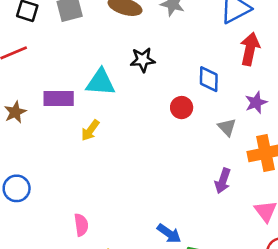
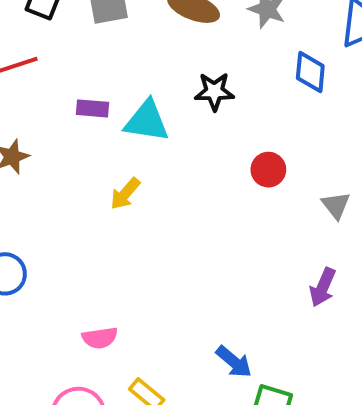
blue diamond: (209, 79) -> (310, 72), moved
purple rectangle: (59, 98) -> (92, 108), moved, size x0.7
pink semicircle: (81, 225) -> (100, 338), turned 85

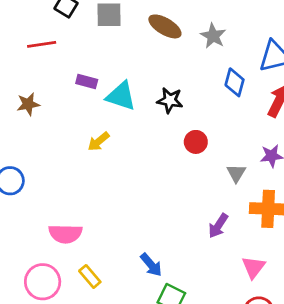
black star: (214, 91) -> (170, 100), moved
pink semicircle: (100, 338) -> (65, 234), size x1.4

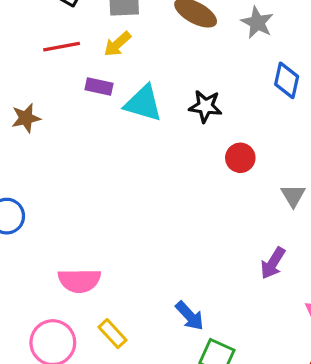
red line: (42, 44) -> (62, 47), moved
yellow arrow: (99, 142) -> (117, 44), moved

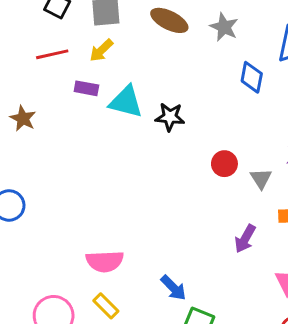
black star: (205, 106) -> (170, 117), moved
brown star: (26, 118) -> (23, 118), turned -30
red circle: (240, 158) -> (224, 164), moved
pink semicircle: (79, 281) -> (105, 261), moved

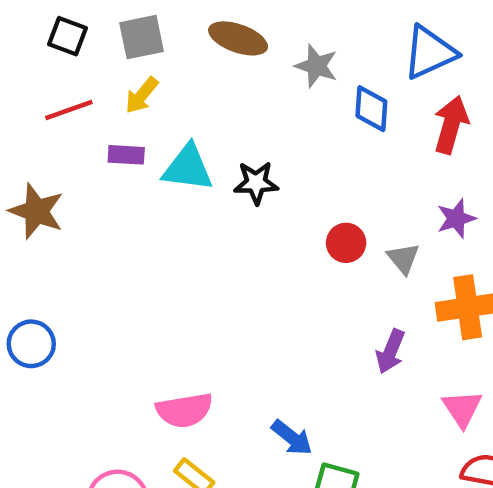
gray star: (224, 27) -> (316, 66), moved
brown star: (23, 118) -> (36, 211), size x1.4

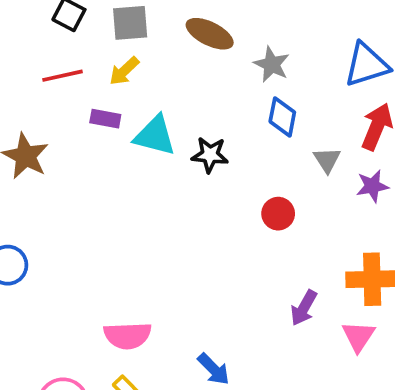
blue diamond: (371, 109) -> (282, 117), moved
purple star: (456, 218) -> (372, 186), moved
gray triangle: (403, 259) -> (327, 160), moved
pink triangle: (462, 409) -> (358, 336), moved

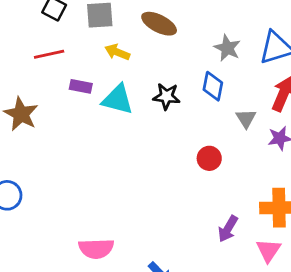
gray star: (272, 64) -> (227, 48), moved
yellow arrow: (124, 71) -> (117, 52), moved, turned 65
black star: (210, 155) -> (166, 96), moved

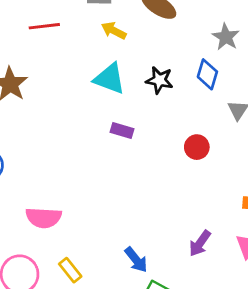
purple rectangle: (81, 86) -> (122, 130), moved
purple arrow: (228, 229) -> (200, 243), moved
pink semicircle: (96, 249) -> (44, 218), moved

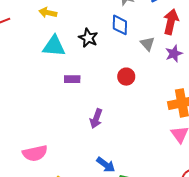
black star: (159, 80) -> (88, 38), turned 30
purple arrow: (200, 243) -> (96, 119), moved

